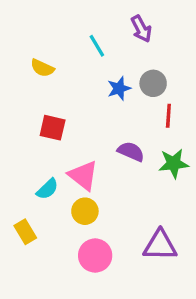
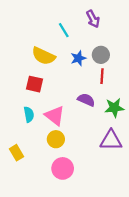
yellow semicircle: (42, 68) -> (43, 56), moved, size x1.5
red line: (168, 116) -> (102, 76), moved
cyan semicircle: (47, 189) -> (29, 114), moved, turned -56
purple triangle: (160, 245) -> (111, 140), moved

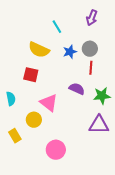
purple arrow: (93, 19) -> (92, 18), moved, turned 49
cyan semicircle: (29, 114) -> (11, 99), moved
yellow circle: (56, 139) -> (34, 120), moved

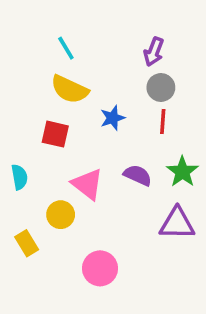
purple arrow: (92, 18) -> (154, 52), moved
cyan line: (57, 27) -> (66, 48), moved
blue star: (70, 52) -> (113, 118), moved
purple semicircle: (77, 89) -> (138, 175), moved
green star: (102, 96) -> (182, 172), turned -30

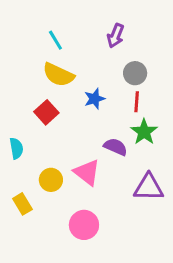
purple arrow: (154, 52) -> (116, 36), moved
red square: (55, 134) -> (46, 112), turned 35
green star: (182, 172) -> (144, 132), moved
pink triangle: (87, 184) -> (87, 172), moved

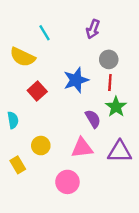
yellow semicircle: (58, 75) -> (23, 57), moved
blue star: (95, 99) -> (76, 80), size x1.5
purple semicircle: (116, 147) -> (93, 119), turned 36
pink triangle: (87, 172) -> (82, 148), moved, turned -45

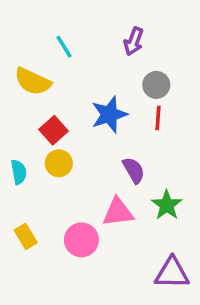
green star: (116, 107) -> (167, 205), moved
yellow circle: (41, 146) -> (59, 163), moved
purple triangle: (120, 152) -> (172, 273), moved
pink circle: (67, 182) -> (81, 240), moved

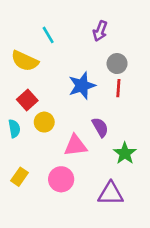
red square: (54, 130) -> (27, 100), moved
pink triangle: (118, 212) -> (75, 145), moved
yellow rectangle: (26, 236) -> (20, 177), turned 66
purple triangle: (172, 273) -> (111, 194), moved

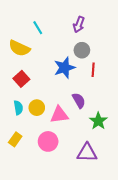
gray circle: (117, 64) -> (82, 50), moved
yellow circle: (44, 122) -> (37, 108), moved
cyan semicircle: (14, 129) -> (18, 108), moved

